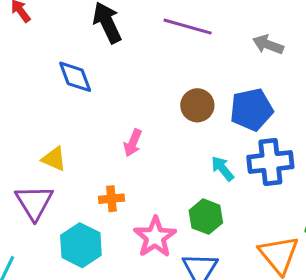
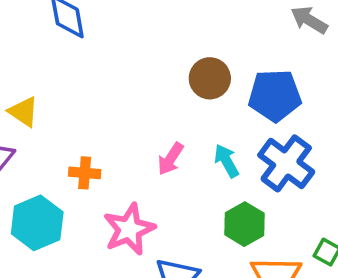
pink arrow: (133, 143) -> (171, 159), moved
blue cross: (270, 162) -> (286, 163), turned 33
green hexagon: (206, 217) -> (245, 224), moved

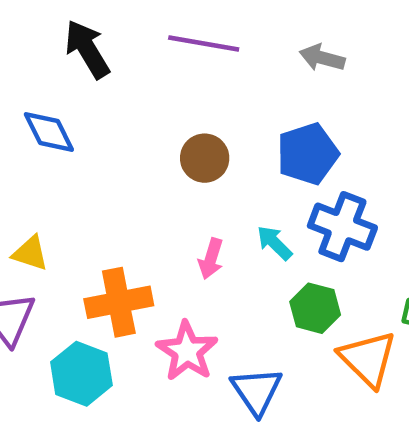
brown circle: (210, 78) -> (205, 158), moved
orange cross: (85, 173) -> (119, 302), size x1.8

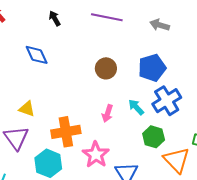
black arrow: (87, 49) -> (55, 18), size x0.6
blue cross: (342, 227) -> (167, 101), turned 36

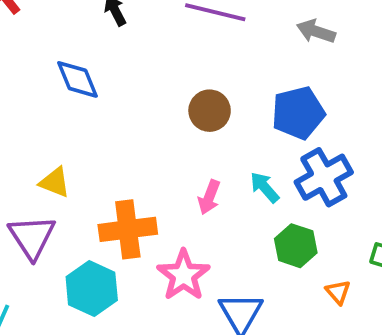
orange triangle: (176, 160) -> (338, 292), size x0.5

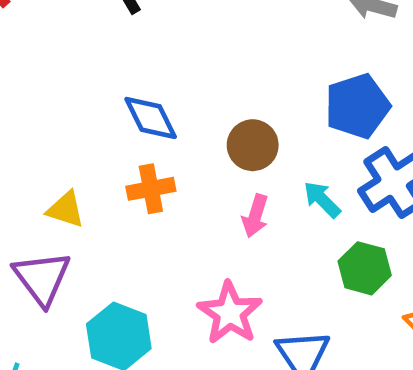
blue diamond: (78, 79) -> (151, 118), moved
brown circle: (210, 111) -> (253, 145), moved
orange cross: (128, 229) -> (151, 189), moved, size x0.7

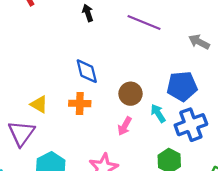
cyan arrow: (322, 199) -> (158, 113), moved

